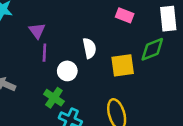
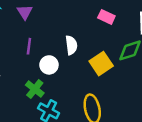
purple triangle: (37, 31) -> (25, 12), moved
yellow square: (123, 65) -> (101, 64), turned -30

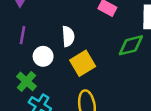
yellow square: (101, 64) -> (83, 63), moved

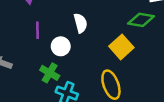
green diamond: (131, 45) -> (141, 20), turned 35
yellow square: (83, 63) -> (121, 47), moved

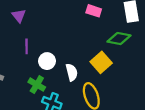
white semicircle: (81, 23) -> (72, 72), moved

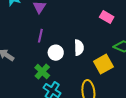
white semicircle: (72, 72) -> (79, 48), moved

